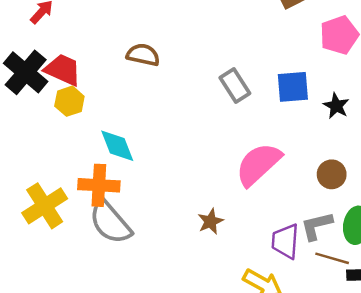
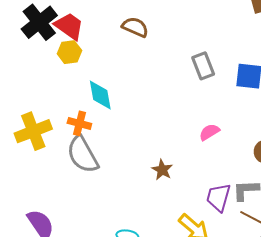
pink semicircle: (258, 164) -> (209, 132), size x0.5
orange cross: (99, 185) -> (79, 123), size x0.7
brown star: (210, 221) -> (162, 170), turned -30

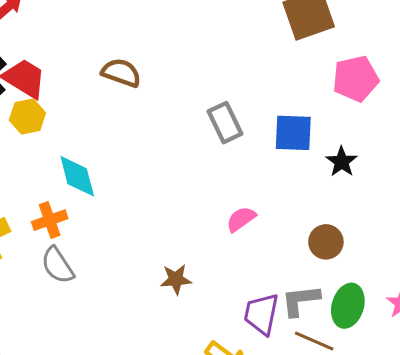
orange cross: (79, 123) -> (50, 220), turned -30
gray semicircle: (83, 155) -> (58, 265), size x0.7
brown star: (162, 170) -> (176, 279), turned -30

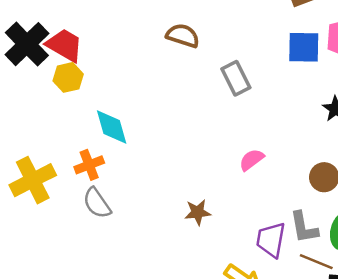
brown semicircle: (121, 73) -> (183, 36), moved
blue square: (293, 133) -> (304, 47), moved
gray L-shape: (301, 300) -> (304, 227), turned -92

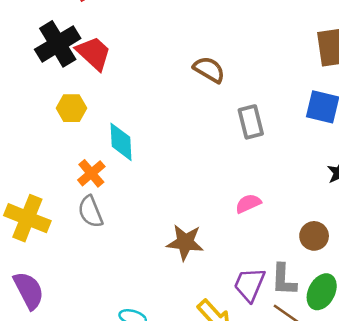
yellow hexagon: (68, 77) -> (71, 108), moved
orange cross: (89, 165) -> (91, 173), turned -32
yellow cross: (33, 180) -> (27, 218), moved, turned 36
brown star: (198, 212) -> (185, 242), size x1.4

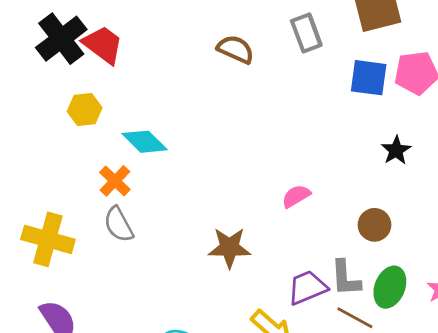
gray rectangle: (251, 122) -> (306, 33), moved
cyan diamond: (121, 142) -> (145, 142), turned -36
purple trapezoid: (249, 284) -> (307, 288), turned 51

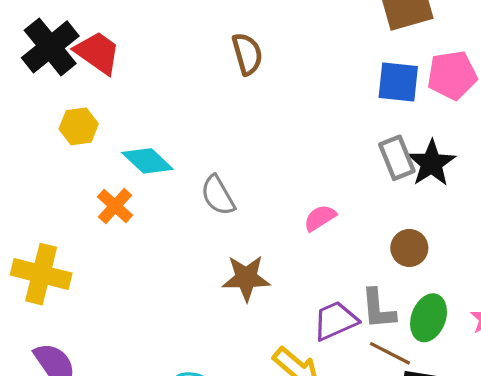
gray rectangle: (306, 33) -> (397, 158), moved
brown semicircle: (236, 49) -> (247, 54), turned 51
black star: (396, 150) -> (431, 163), size x1.4
gray semicircle: (119, 224) -> (218, 195), moved

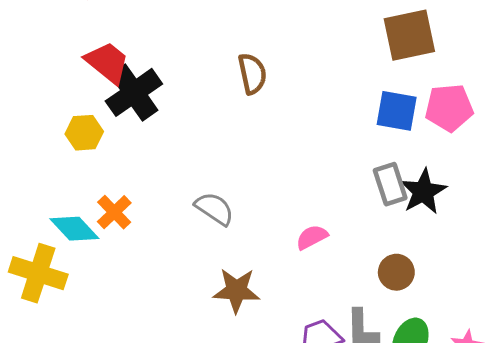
black cross: (50, 47) -> (134, 92), moved
cyan diamond: (147, 161) -> (74, 229), moved
gray semicircle: (218, 195) -> (214, 209), turned 150

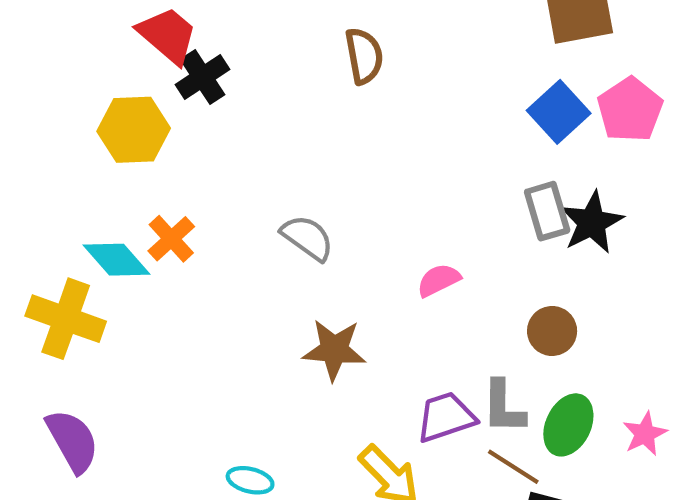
black cross: (134, 92) -> (203, 77), size x0.7
pink pentagon: (449, 108) -> (630, 110), turned -30
blue square: (397, 111) -> (559, 112), turned 36
yellow hexagon: (84, 133) -> (134, 130), size x1.4

